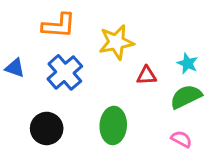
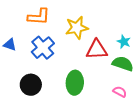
red triangle: (147, 76) -> (97, 50), size x1.6
green semicircle: (186, 97) -> (123, 64), turned 45

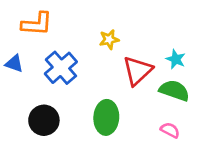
orange L-shape: (39, 17) -> (37, 24), moved
yellow star: (77, 28) -> (109, 39), size x0.6
red triangle: (97, 50) -> (137, 71), turned -40

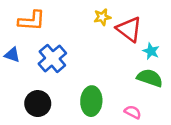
yellow star: (109, 39) -> (102, 17), moved
red triangle: (137, 71) -> (129, 29), moved, turned -40
pink semicircle: (170, 130) -> (133, 112), moved

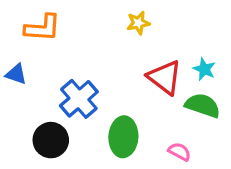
red triangle: (129, 29) -> (165, 77), moved
blue cross: (52, 58) -> (79, 99), moved

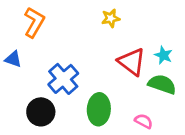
orange L-shape: (43, 28) -> (34, 22), turned -64

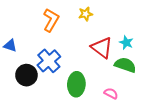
orange L-shape: (34, 22) -> (51, 20), moved
black circle: (41, 112) -> (26, 75), moved

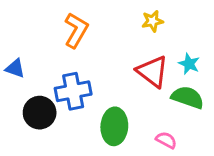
yellow star: (86, 14) -> (152, 21), moved
blue cross: (49, 61) -> (73, 91), turned 30

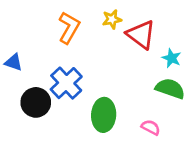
yellow star: (152, 21) -> (112, 19), moved
red triangle: (152, 71) -> (141, 35), moved
blue cross: (73, 91) -> (66, 83), turned -32

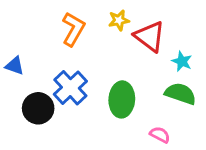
green ellipse: (104, 115) -> (122, 99), moved

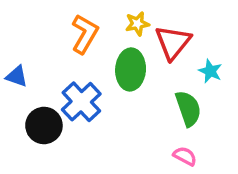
red triangle: (150, 36) -> (173, 42), turned 32
green semicircle: (180, 94) -> (188, 109), moved, turned 52
green ellipse: (122, 99) -> (131, 69), moved

